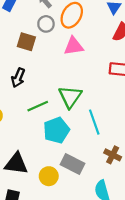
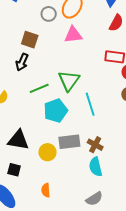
brown square: (26, 42) -> (30, 40), moved
brown cross: (113, 155) -> (95, 145), moved
gray rectangle: (72, 164) -> (69, 142), turned -35

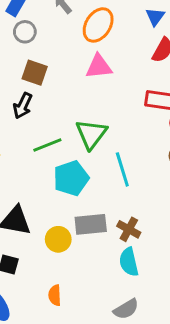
gray circle: (49, 14) -> (25, 32), moved

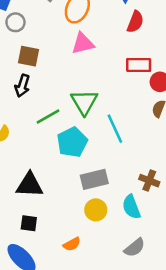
brown cross: (129, 229) -> (149, 181), moved
yellow circle: (58, 239) -> (96, 210), moved
orange semicircle: (55, 295) -> (72, 244), turned -108

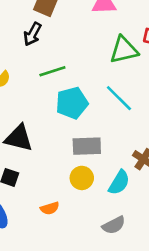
green triangle: (84, 102) -> (124, 50), moved, turned 36
cyan line: (115, 129) -> (119, 98), turned -32
cyan semicircle: (131, 207) -> (119, 183), turned -140

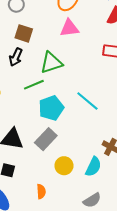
green triangle: (124, 50) -> (51, 63), moved
gray rectangle: (87, 146) -> (46, 139), moved, turned -40
orange semicircle: (50, 208) -> (41, 191), turned -72

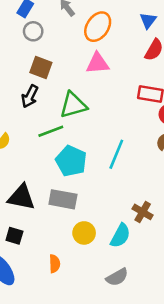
cyan line: (87, 101) -> (116, 154), turned 70
cyan pentagon: (51, 108) -> (71, 161), turned -30
gray rectangle: (46, 139) -> (63, 199), turned 55

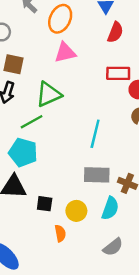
cyan pentagon: (71, 161) -> (23, 152), moved
gray rectangle: (63, 199) -> (97, 175), moved
black square: (14, 236) -> (45, 204), moved
orange semicircle: (55, 264) -> (60, 233), moved

